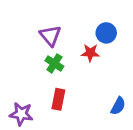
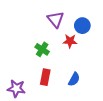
purple triangle: (50, 36) -> (56, 19), moved
blue semicircle: (118, 106) -> (74, 79), moved

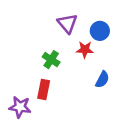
red rectangle: (45, 77) -> (44, 90), moved
blue semicircle: (74, 79) -> (102, 80), moved

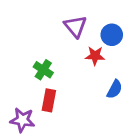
green cross: (51, 60) -> (43, 70), moved

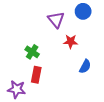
blue circle: (112, 35) -> (83, 11), moved

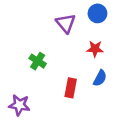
red star: (71, 41) -> (95, 49), moved
red rectangle: (36, 75) -> (71, 88), moved

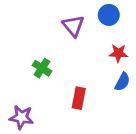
red star: (95, 49) -> (118, 53), moved
blue semicircle: (100, 78) -> (122, 82), moved

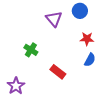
red rectangle: (79, 98) -> (58, 72), turned -63
purple star: (21, 117) -> (16, 86), turned 30

